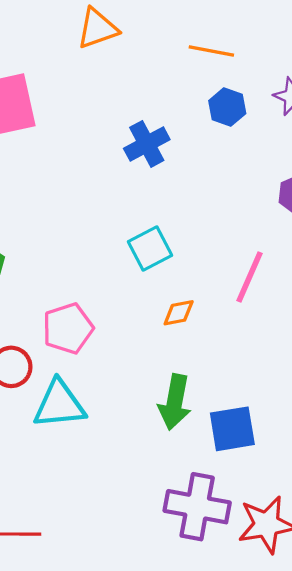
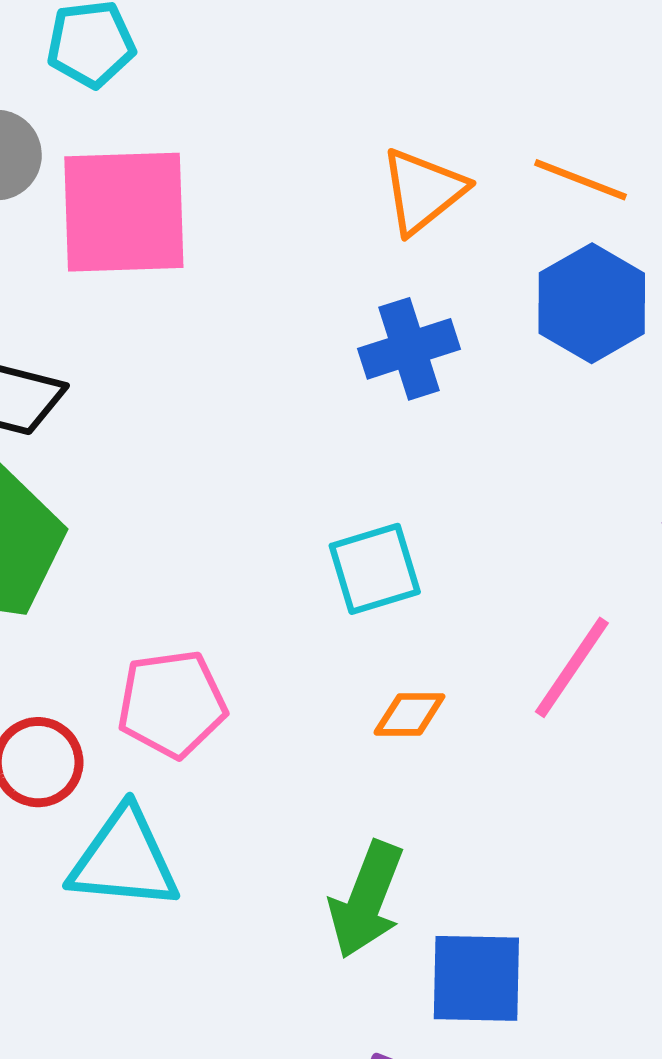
orange triangle: (97, 28) -> (423, 191), moved, turned -30
blue hexagon: (227, 107) -> (592, 303), size x1.4

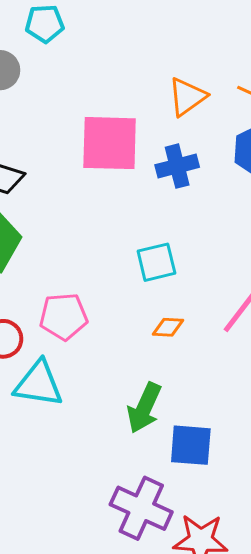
pink square: (124, 212) -> (110, 143), moved

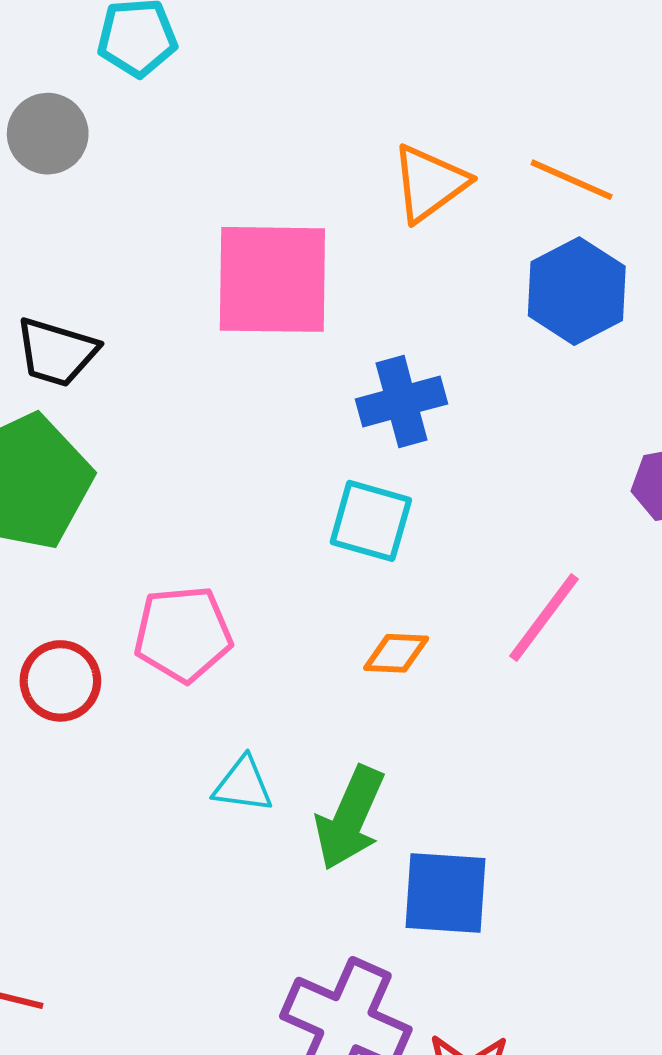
blue cross: (177, 166) -> (401, 401), moved
cyan square: (156, 262) -> (371, 521), turned 30
cyan triangle: (39, 384) -> (243, 785), moved, size x0.6

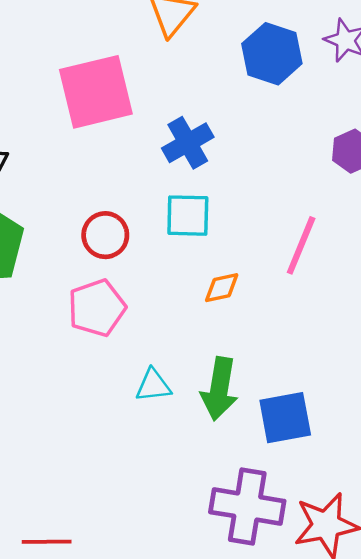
red circle: (60, 681) -> (105, 235), moved

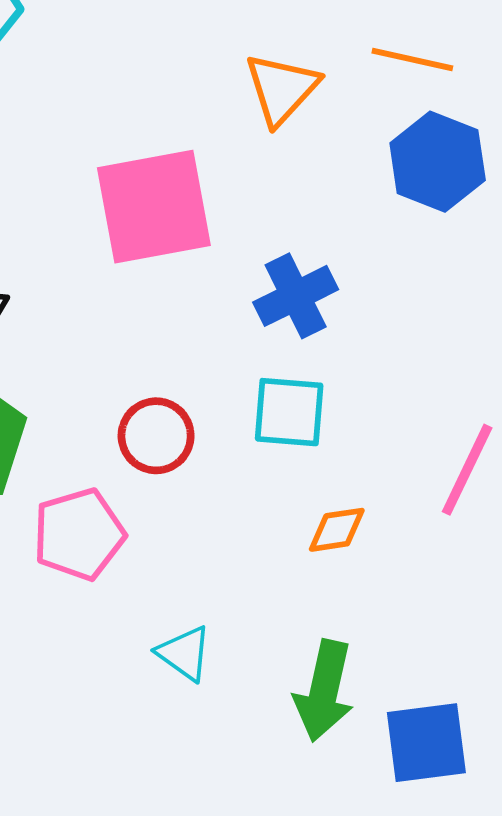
pink pentagon: (97, 308) -> (79, 534), moved
cyan triangle: (153, 385) -> (184, 653), moved, turned 39

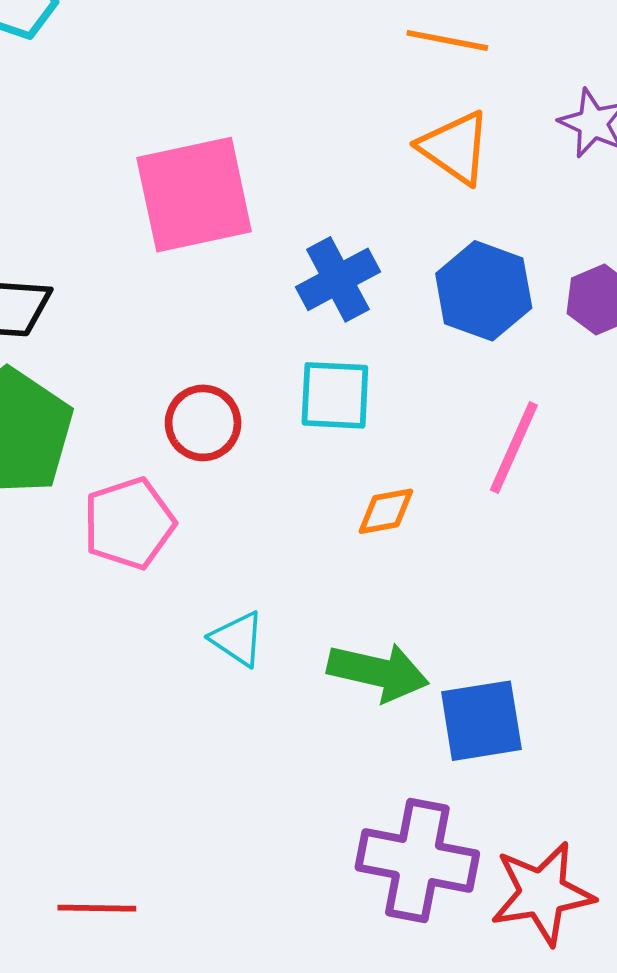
orange triangle: (282, 89) -> (455, 147), moved, turned -36
blue hexagon: (438, 162) -> (484, 291), moved
green arrow: (324, 691) -> (378, 672), turned -88

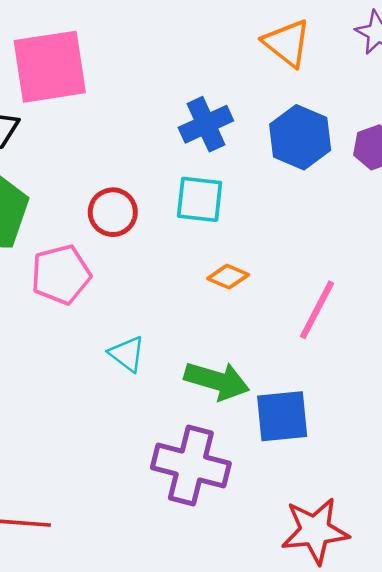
pink square: (194, 195) -> (50, 67), moved
pink line: (514, 447) -> (317, 310), moved
orange diamond: (386, 511) -> (228, 277), turned 30
purple cross: (417, 860) -> (191, 465), moved

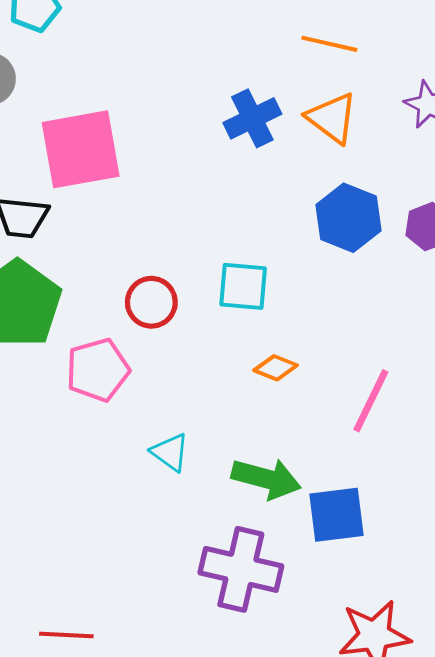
blue cross: (206, 124) -> (252, 118), moved

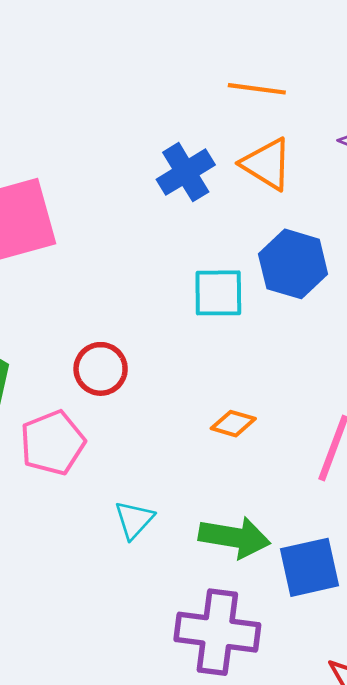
cyan square: (243, 286) -> (218, 293), moved
cyan triangle: (170, 452) -> (134, 520), turned 42

